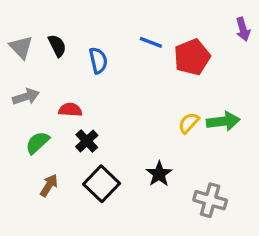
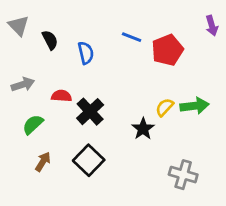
gray triangle: (21, 47) -> (19, 26), moved
black cross: (87, 141) -> (90, 112), moved, size x1.4
black star: (159, 174) -> (143, 129), moved

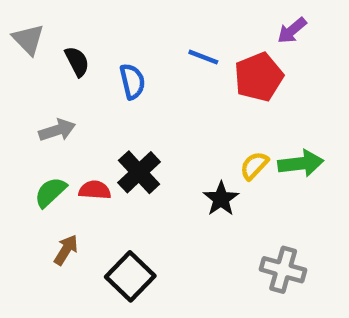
purple arrow: (212, 26) -> (292, 31), moved, turned 66
gray arrow: (23, 84) -> (57, 130), moved
red semicircle: (61, 96) -> (95, 190), moved
black square: (89, 160) -> (130, 276), moved

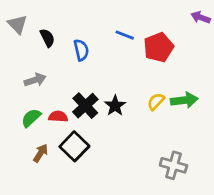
purple arrow: (292, 31) -> (201, 17), moved, turned 60
black star: (221, 199) -> (115, 106), moved
black square: (130, 276) -> (74, 146), moved

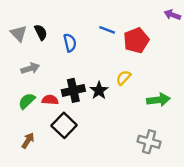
gray triangle: (17, 24) -> (19, 33), moved
green arrow: (184, 100) -> (158, 100), moved
yellow semicircle: (156, 102) -> (123, 78), moved
black cross: (85, 106) -> (73, 90), turned 30
brown arrow: (41, 153) -> (28, 141), moved

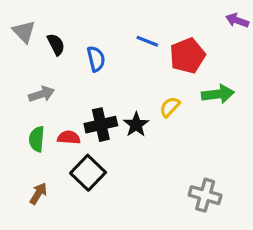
gray triangle: (19, 33) -> (24, 32), moved
green arrow: (158, 100) -> (218, 94), moved
green semicircle: (27, 101) -> (37, 139), turned -42

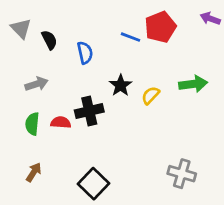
red pentagon: (187, 56) -> (160, 27), moved
black star: (136, 125) -> (121, 85), moved
black square: (88, 173) -> (93, 184), moved

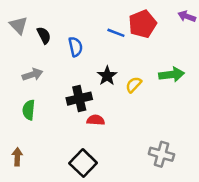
red semicircle: (61, 122) -> (96, 120), moved
brown arrow: (34, 172) -> (17, 157), moved, turned -30

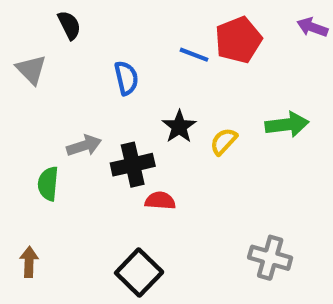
gray triangle: (19, 25) -> (31, 70), moved
black semicircle: (44, 35) -> (69, 25), moved
gray arrow: (32, 75) -> (84, 146), moved

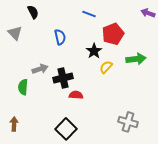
red pentagon: (238, 40) -> (113, 34), moved
blue line: (194, 55) -> (89, 14), moved
black star: (179, 127) -> (94, 51), moved

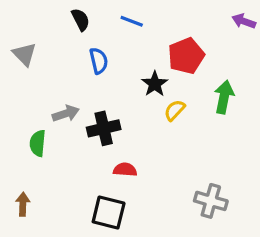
black semicircle: (33, 12) -> (81, 20), moved
blue line: (89, 14) -> (132, 21), moved
green arrow: (136, 59) -> (224, 97), turned -72
red semicircle: (76, 95) -> (125, 170), moved
black square: (66, 129) -> (109, 212), turned -30

